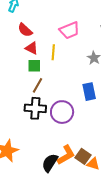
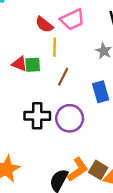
red semicircle: (25, 30) -> (44, 25), moved
red triangle: (32, 48) -> (19, 64), moved
brown line: (37, 85) -> (63, 77), moved

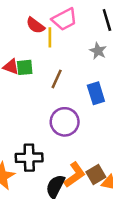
yellow line: (55, 47) -> (50, 37), moved
black cross: (37, 116) -> (29, 158), moved
brown square: (98, 170) -> (96, 175), turned 30

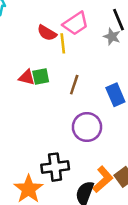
gray star: (98, 51) -> (112, 37), moved

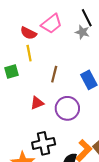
yellow line: (63, 43) -> (29, 53), moved
green square: (41, 76) -> (11, 71), moved
red triangle: (27, 77) -> (37, 103), moved, turned -32

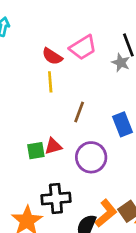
green square: (11, 71) -> (36, 151), moved

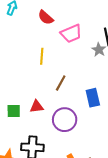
red semicircle: (52, 56) -> (46, 18), moved
green square: (36, 151) -> (14, 111), moved

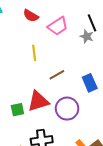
brown line: (61, 83) -> (57, 75), turned 42
red triangle: (37, 107) -> (38, 101), size x1.6

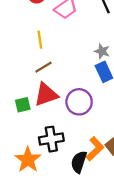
gray star: (87, 36) -> (102, 51), moved
brown line: (57, 75) -> (44, 67), moved

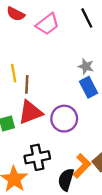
yellow line: (40, 40) -> (14, 73), moved
brown line: (44, 67) -> (27, 84), turned -54

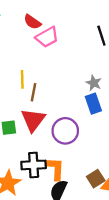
pink trapezoid: (48, 24) -> (47, 37), moved
red triangle: (30, 112) -> (33, 120), turned -40
orange L-shape: (82, 166) -> (55, 169), moved, turned -50

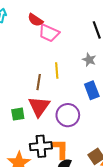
pink trapezoid: (47, 37) -> (49, 33), turned 55
yellow line: (22, 79) -> (57, 70), moved
gray star: (94, 83) -> (89, 60), moved

